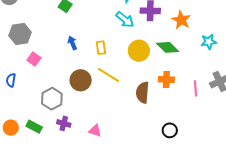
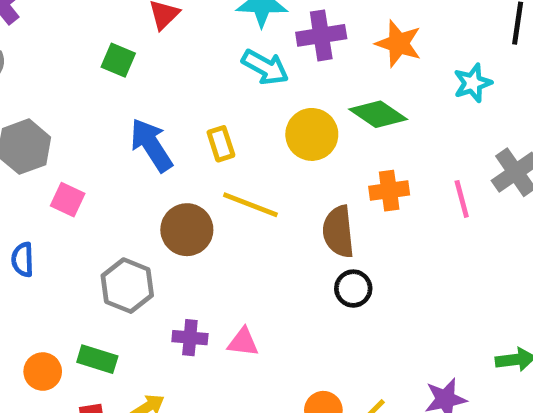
blue arrow: (72, 43) -> (151, 145), size x1.6
purple cross: (64, 123) -> (190, 338), moved
black circle: (170, 130) -> (353, 289), moved

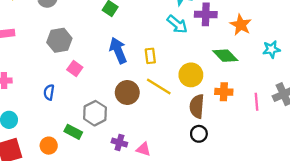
yellow circle: (312, 134) -> (191, 75), moved
green rectangle: (97, 359) -> (73, 132), moved

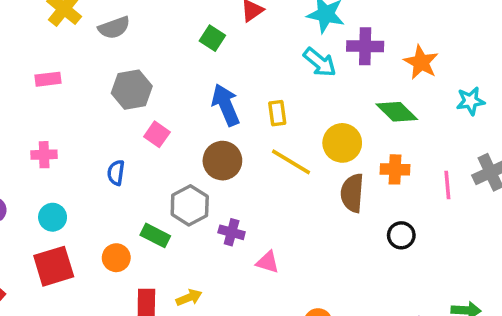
brown circle: (127, 92) -> (222, 161), moved
black circle: (199, 134) -> (401, 235), moved
purple cross: (119, 143) -> (232, 232), moved

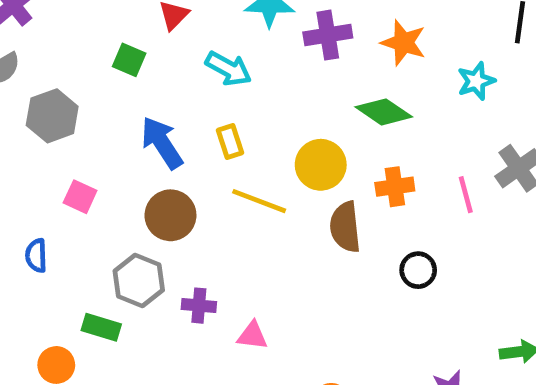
cyan arrow: (320, 62) -> (228, 69), moved
gray hexagon: (132, 90) -> (52, 116), moved

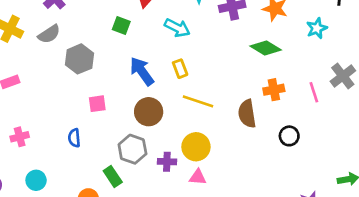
yellow circle: (321, 165) -> (196, 147), moved
pink square: (80, 197) -> (97, 104), turned -30
green rectangle: (101, 327) -> (113, 176), turned 42

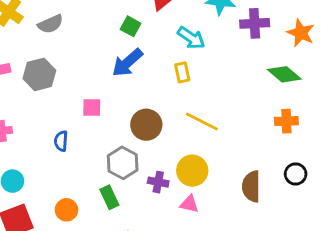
gray hexagon: (79, 59) -> (39, 74), moved
yellow rectangle: (180, 69) -> (182, 72), moved
blue arrow: (142, 71) -> (127, 63), moved, turned -104
brown semicircle: (247, 114) -> (251, 186), moved
green rectangle: (113, 176) -> (109, 197), moved

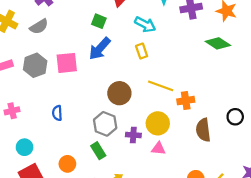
pink square: (92, 108) -> (67, 63), moved, size x1.5
orange cross: (286, 121) -> (186, 101), moved

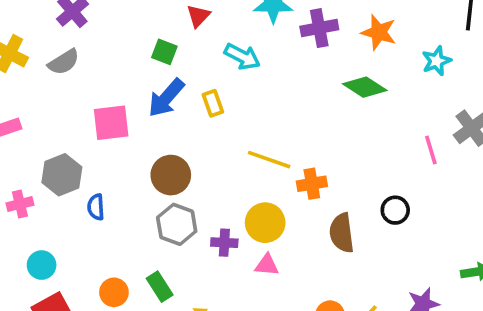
yellow rectangle: (142, 51) -> (213, 103), moved
gray hexagon: (35, 65) -> (62, 175), moved
brown circle: (119, 93) -> (171, 175), moved
green rectangle: (98, 151) -> (160, 287), moved

